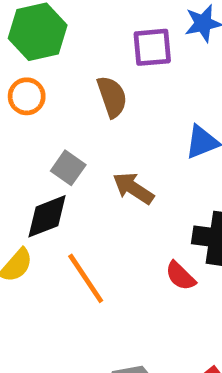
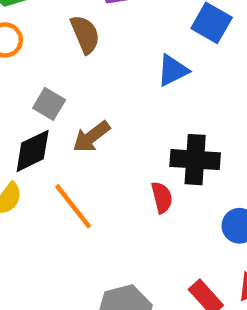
brown arrow: (133, 188) -> (91, 137), moved, turned -66
red semicircle: (180, 276) -> (162, 197), turned -144

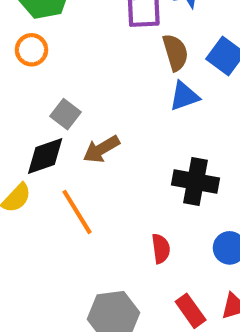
brown semicircle: (85, 34) -> (175, 52), moved
red semicircle: (162, 197) -> (161, 249), moved

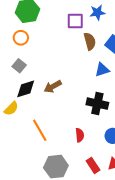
blue triangle: (184, 96) -> (102, 70), moved
gray square: (66, 114) -> (19, 66), moved
orange line: (77, 212) -> (40, 130), moved

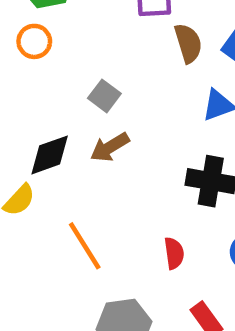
gray square: (19, 66) -> (104, 96), moved

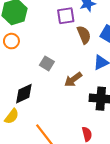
brown arrow: (110, 147) -> (73, 80), moved

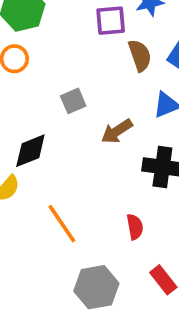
gray square: (47, 63) -> (73, 101), turned 32

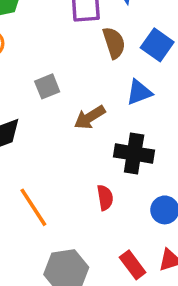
red semicircle: (135, 227) -> (105, 198), moved

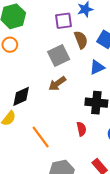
gray square: (47, 86) -> (59, 55), moved, size x1.5
brown arrow: (90, 117) -> (57, 84), moved

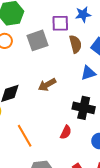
gray square: (59, 55) -> (37, 40), moved
red semicircle: (81, 129) -> (66, 132), turned 32

